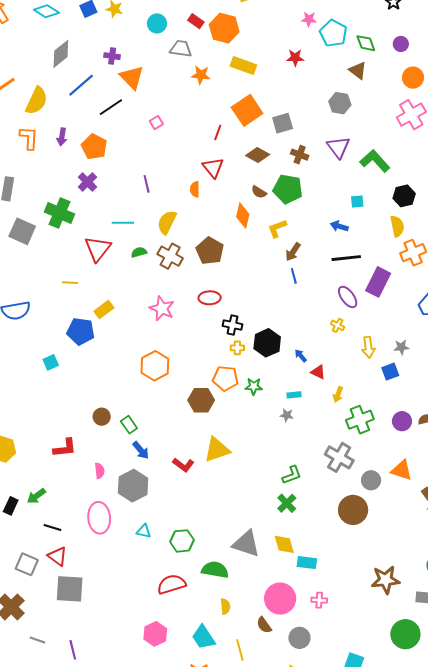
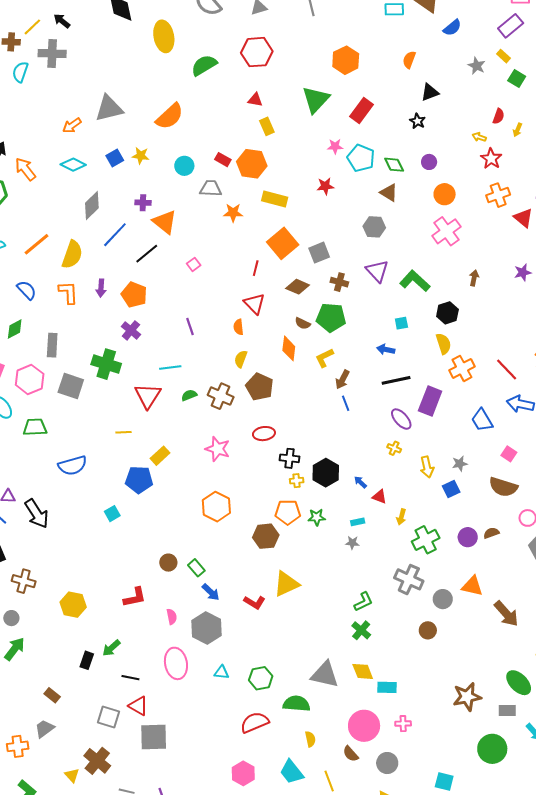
yellow semicircle: (167, 222) -> (241, 359), moved, size x0.7
brown circle: (353, 510) -> (428, 630), size x0.6

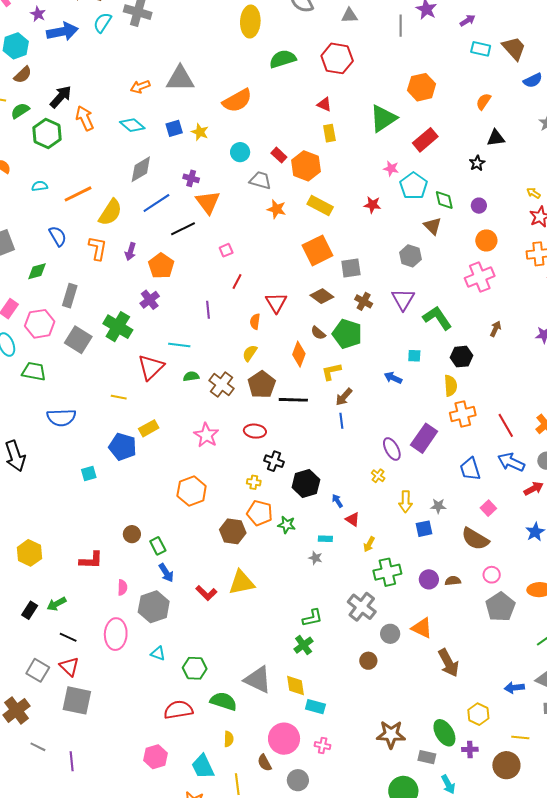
red line: (256, 268) -> (237, 281), moved
black line: (396, 380) -> (293, 400), moved
yellow cross: (297, 481) -> (254, 482), moved

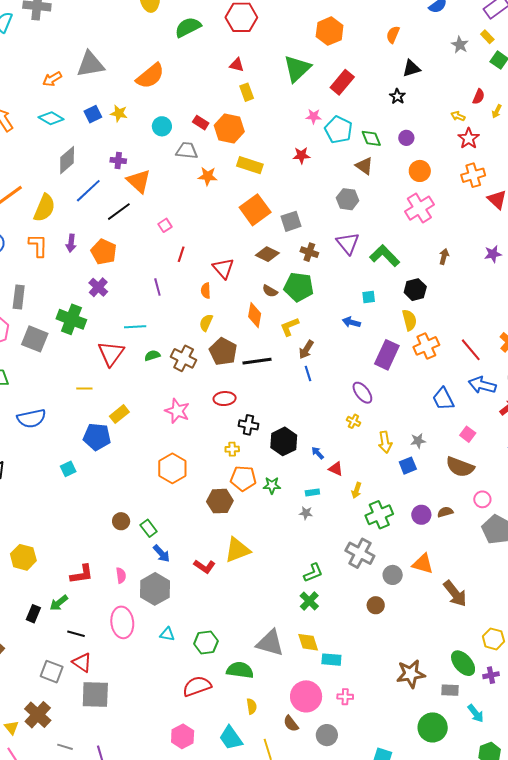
purple rectangle: (424, 438) -> (387, 355), moved
red L-shape: (91, 560) -> (82, 574), moved

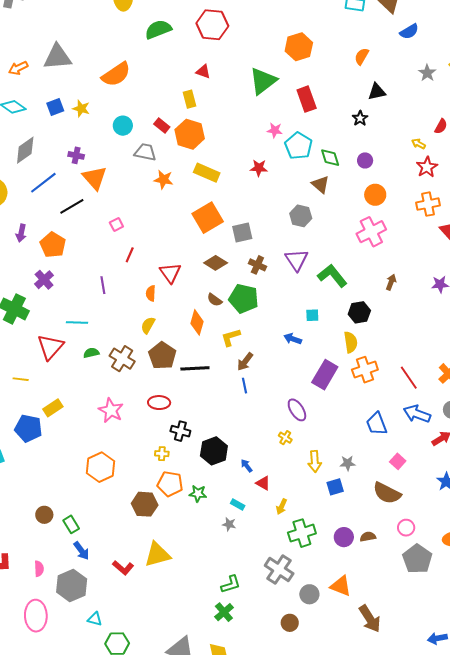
red rectangle: (342, 82) -> (307, 99), turned -65
yellow rectangle: (247, 92) -> (189, 99), moved
cyan rectangle: (312, 492) -> (238, 504), turned 32
cyan triangle: (167, 634) -> (95, 619), moved

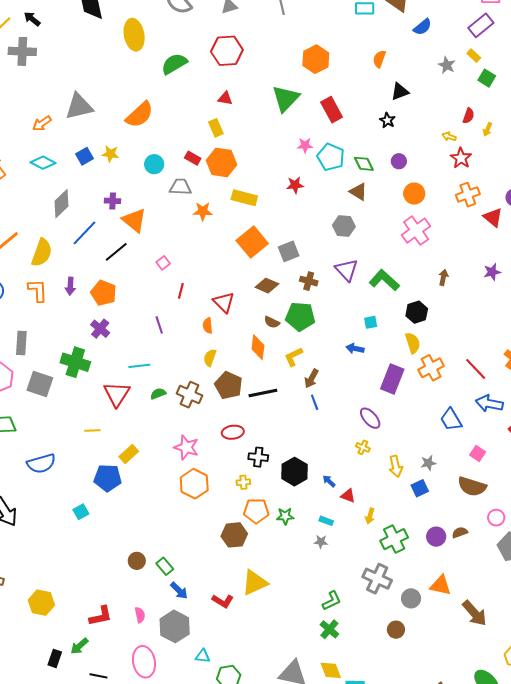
orange hexagon: (100, 467) -> (194, 484), moved

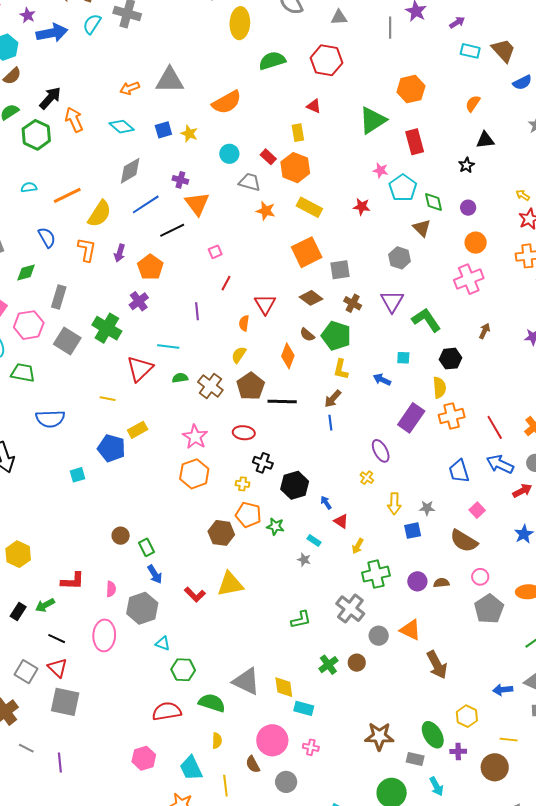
yellow L-shape: (293, 357) -> (341, 369), moved, turned -65
green cross: (329, 629) -> (328, 665), moved

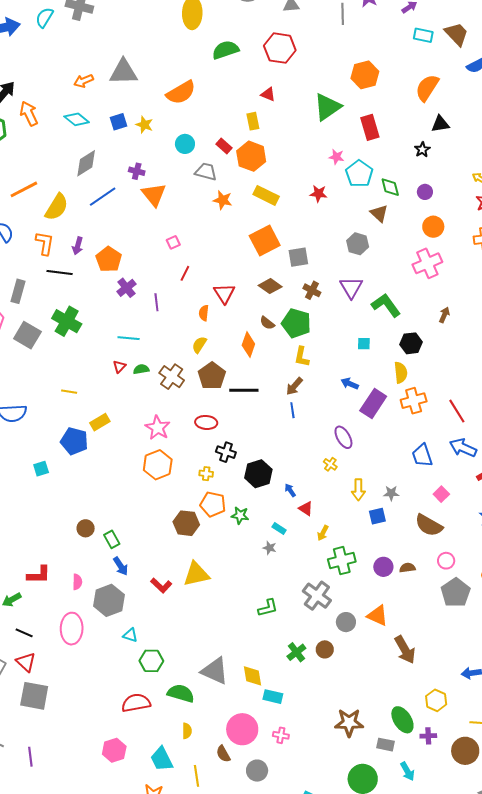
orange semicircle: (473, 104) -> (427, 88), size x1.6
black line: (172, 230) -> (60, 272), moved, turned 35
purple cross: (139, 301) -> (127, 288), moved
red triangle: (140, 369) -> (119, 366), moved, size x0.5
blue arrow: (382, 380) -> (350, 384), moved

